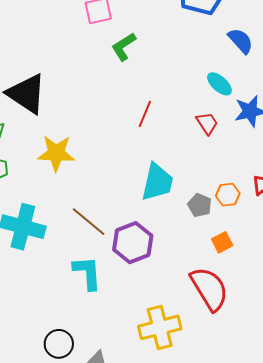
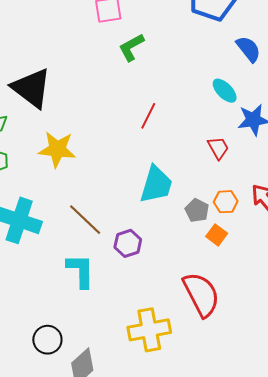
red trapezoid: (207, 123) -> (218, 148), moved
orange square: (222, 242) -> (217, 235), moved, turned -30
purple hexagon: (133, 243) -> (128, 243), size x0.7

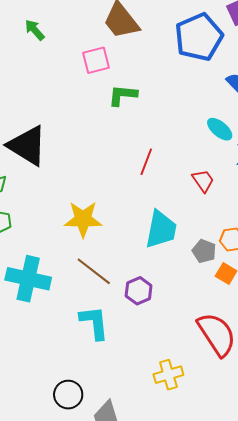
green L-shape: (131, 47) -> (123, 95), turned 40
red trapezoid: (218, 148) -> (203, 181), moved
yellow star: (57, 149) -> (83, 219), moved
yellow cross: (149, 330) -> (168, 375), size x0.7

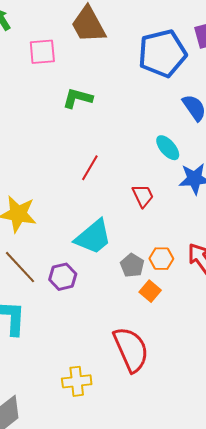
pink square: (96, 60) -> (42, 52), moved
cyan trapezoid: (161, 229) -> (93, 237), turned 30
purple hexagon: (139, 291) -> (63, 277), moved

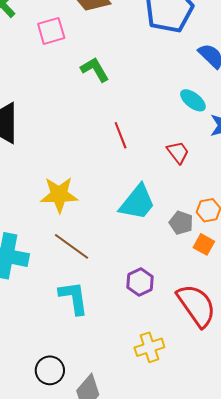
green L-shape: (78, 98) -> (95, 69), turned 56
red line: (90, 168) -> (121, 135), turned -40
purple hexagon: (63, 277) -> (140, 282), moved

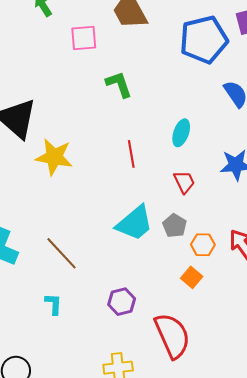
cyan ellipse: (193, 100) -> (181, 133), moved, turned 60
yellow star: (59, 195) -> (54, 157), moved
gray pentagon: (181, 223) -> (175, 226), moved
cyan L-shape: (74, 298) -> (53, 304), size x0.6

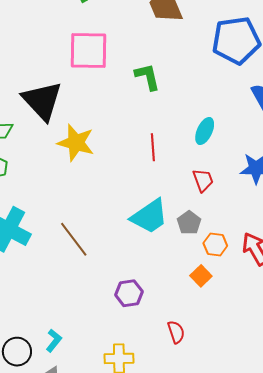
pink square: (84, 38) -> (88, 50), moved, size x1.5
cyan L-shape: (53, 304) -> (54, 340), moved, turned 30
red semicircle: (172, 336) -> (176, 332), size x0.5

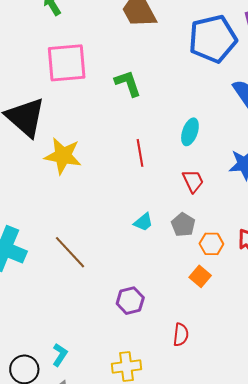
cyan trapezoid: (150, 216) -> (143, 222), size x0.5
red semicircle: (176, 332) -> (181, 335), turned 30

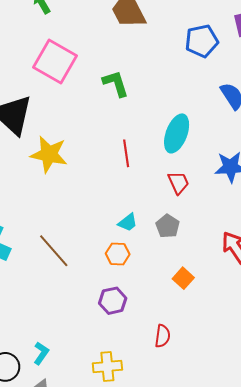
blue pentagon: (213, 39) -> (202, 41), size x0.7
pink square: (67, 63) -> (55, 61), turned 33
cyan ellipse: (190, 132) -> (177, 133), size x1.4
orange hexagon: (211, 244) -> (118, 254), moved

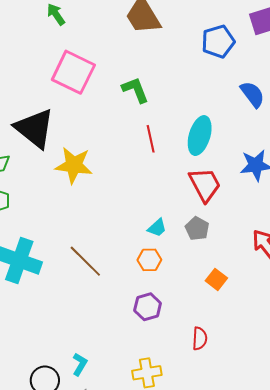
red line: (126, 153) -> (151, 139), moved
red trapezoid: (178, 183) -> (205, 185), size x1.5

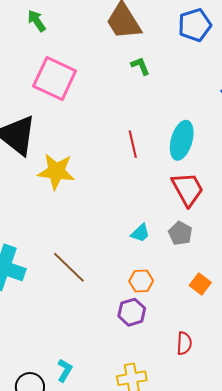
blue pentagon: (218, 41) -> (195, 25), moved
green L-shape: (135, 90) -> (140, 66), moved, size x0.7
orange hexagon: (149, 260) -> (141, 281), moved

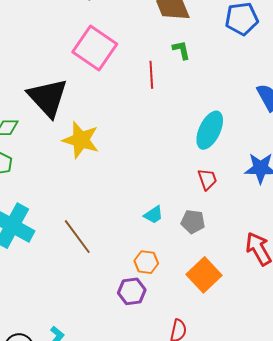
red line: (133, 144) -> (151, 75), moved
red trapezoid: (188, 189) -> (207, 179), size x0.6
gray pentagon: (180, 233) -> (193, 222), turned -30
orange square: (200, 284) -> (204, 275), size x1.6

